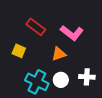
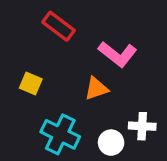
red rectangle: (36, 27) -> (59, 26), moved
white circle: (61, 80) -> (111, 143), moved

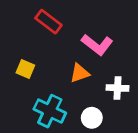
white cross: (142, 126) -> (118, 88), moved

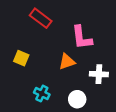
pink L-shape: (97, 45) -> (82, 38), turned 45
cyan cross: (50, 111) -> (42, 94), size x0.6

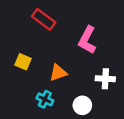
pink L-shape: (82, 38) -> (87, 40), turned 35
orange triangle: (67, 62) -> (58, 73), moved

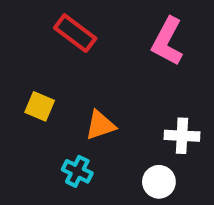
pink L-shape: (87, 40) -> (167, 41), moved
white circle: (82, 105) -> (159, 182), moved

